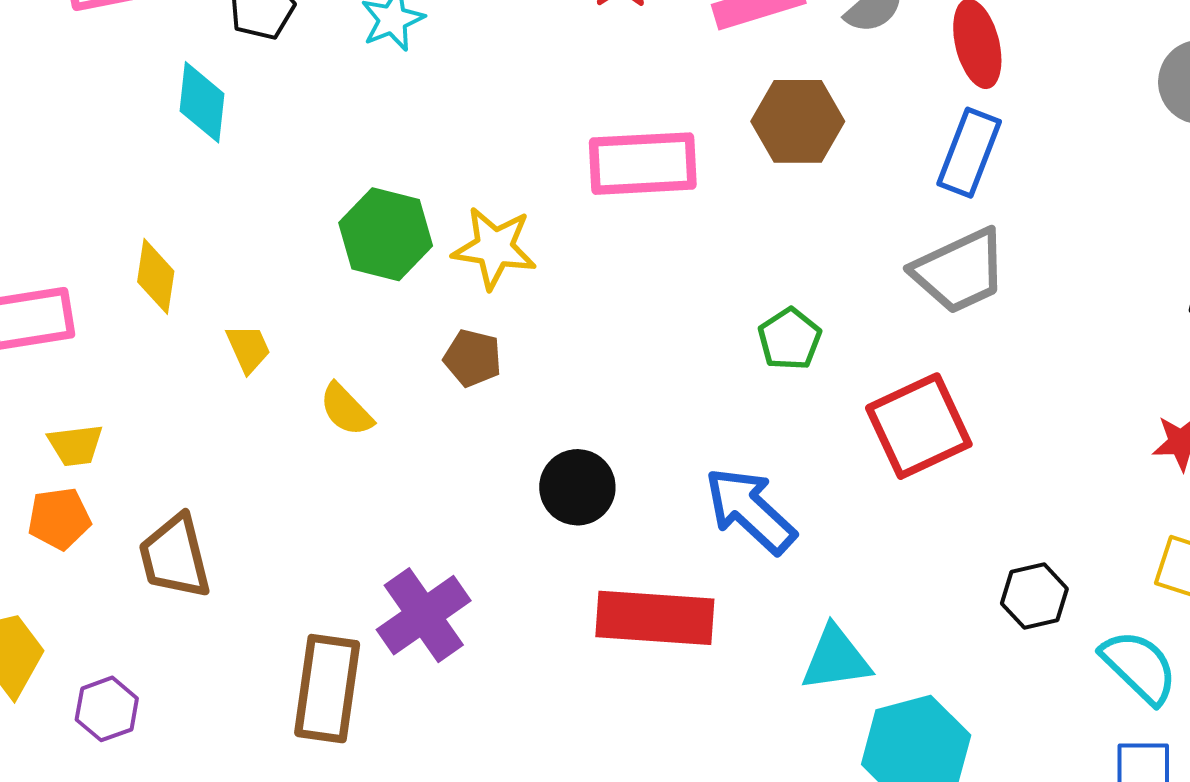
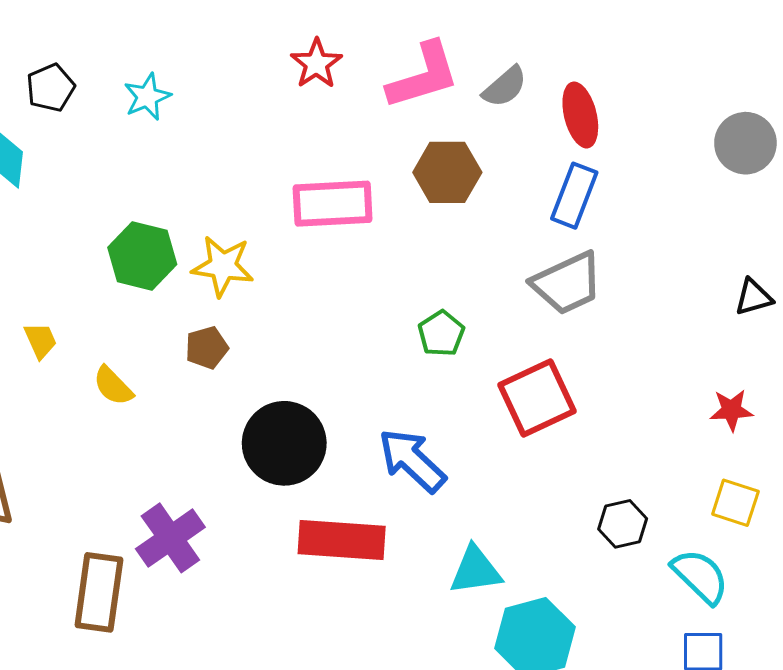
brown pentagon: (473, 358) -> (207, 348), turned -30
black circle: (577, 487) -> (284, 443), size x1.5

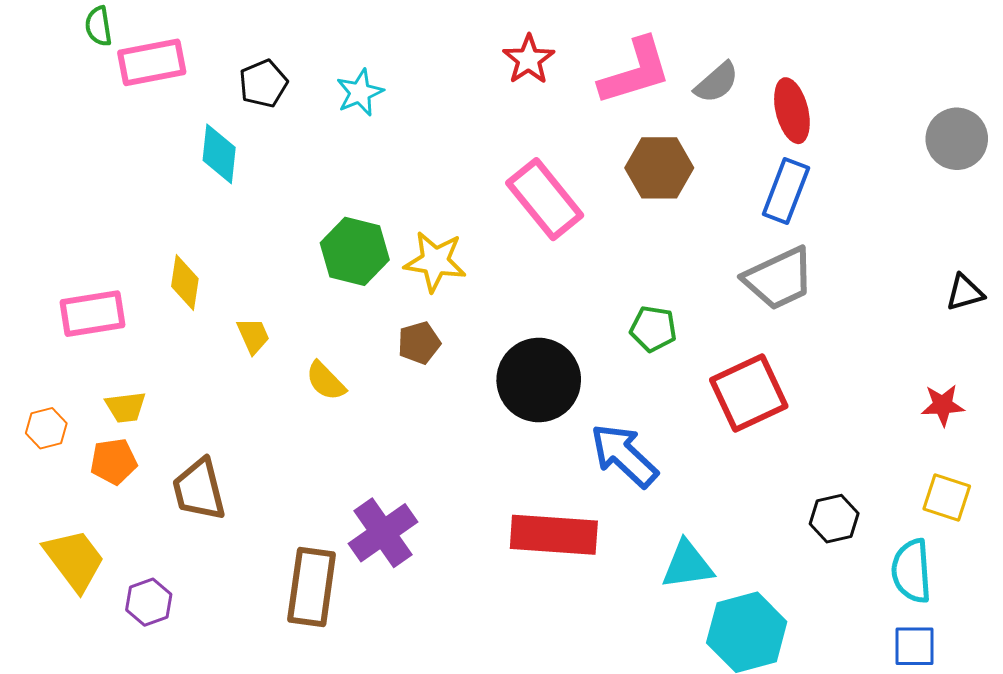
pink rectangle: (333, 204) -> (545, 199), turned 54
green pentagon: (441, 334) -> (653, 329), turned -30
black circle: (284, 443) -> (539, 380), moved
cyan semicircle: (700, 576) -> (912, 571), turned -138

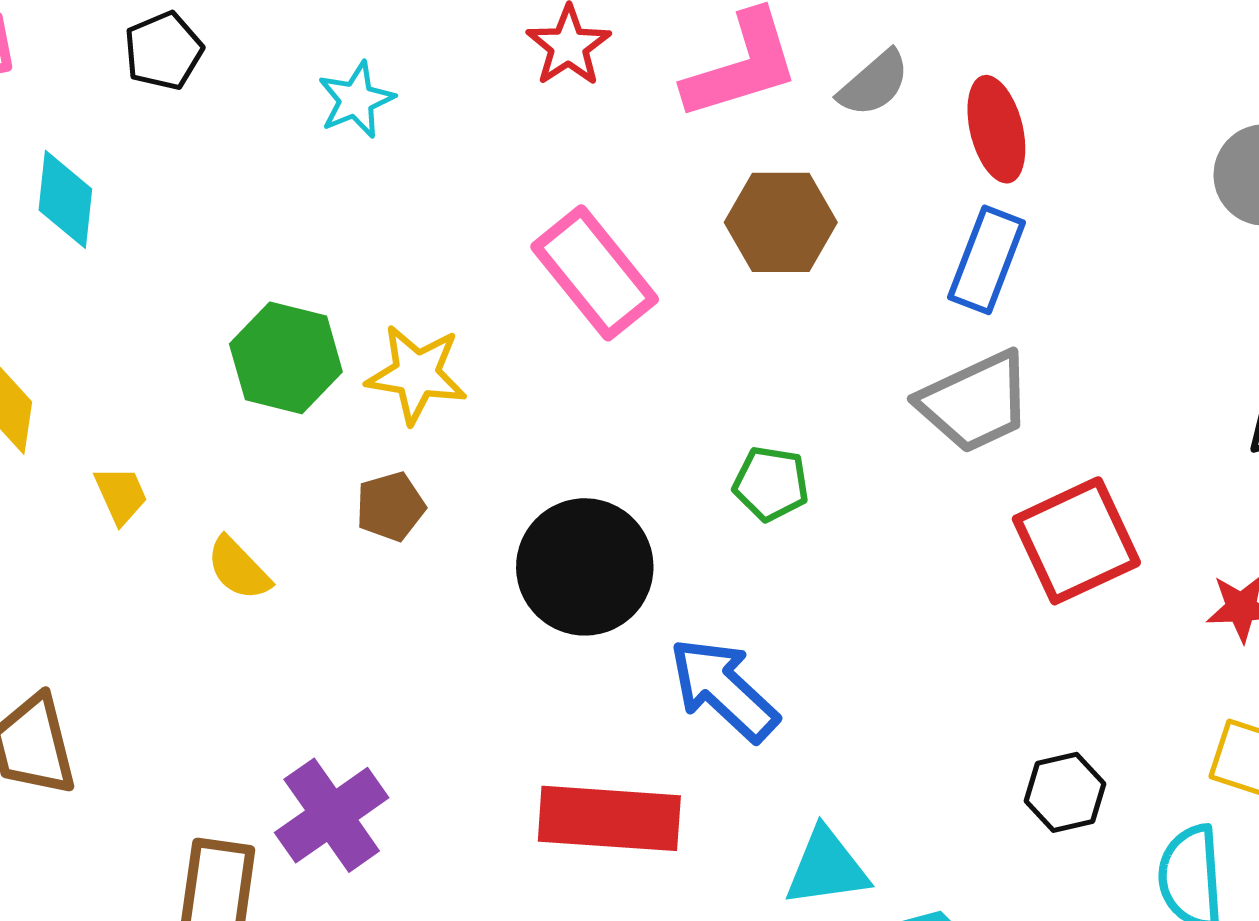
black pentagon: (263, 84) -> (163, 51), moved
cyan star: (360, 93) -> (356, 100), moved
red square: (749, 393) -> (1076, 541), moved

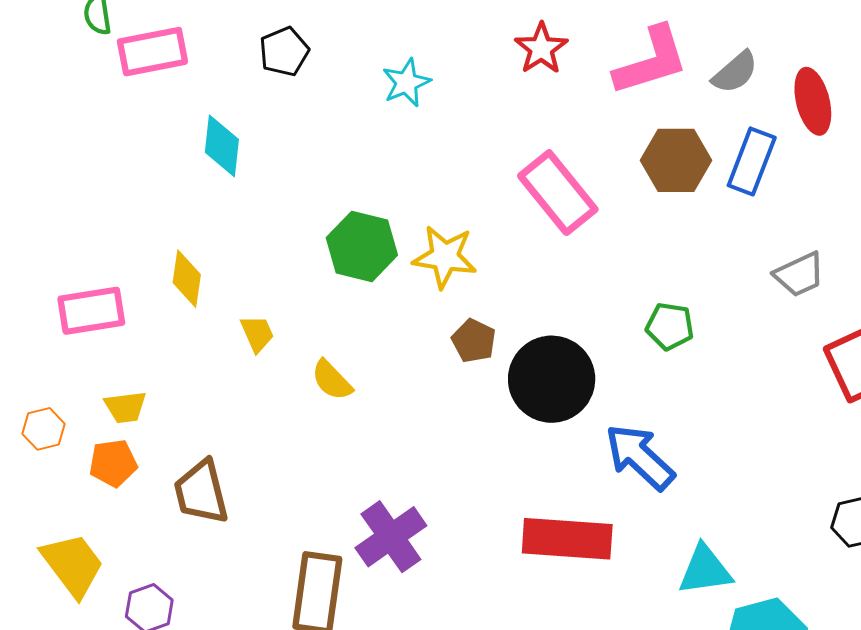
blue rectangle: (987, 260) -> (752, 161), moved
gray trapezoid: (975, 402) -> (799, 274), size x0.7
brown pentagon: (390, 506) -> (474, 341), moved, turned -30

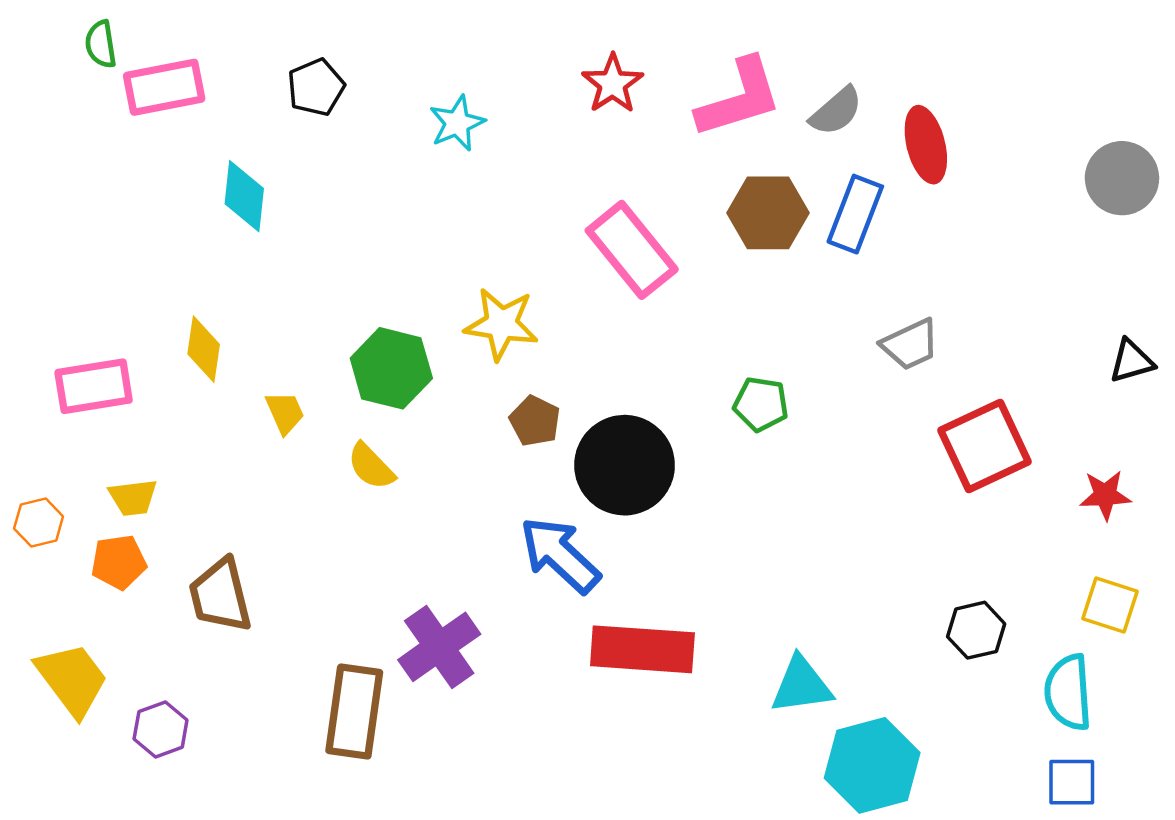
green hexagon: (362, 246) -> (391, 368), moved
blue arrow: (640, 457) -> (560, 555), moved

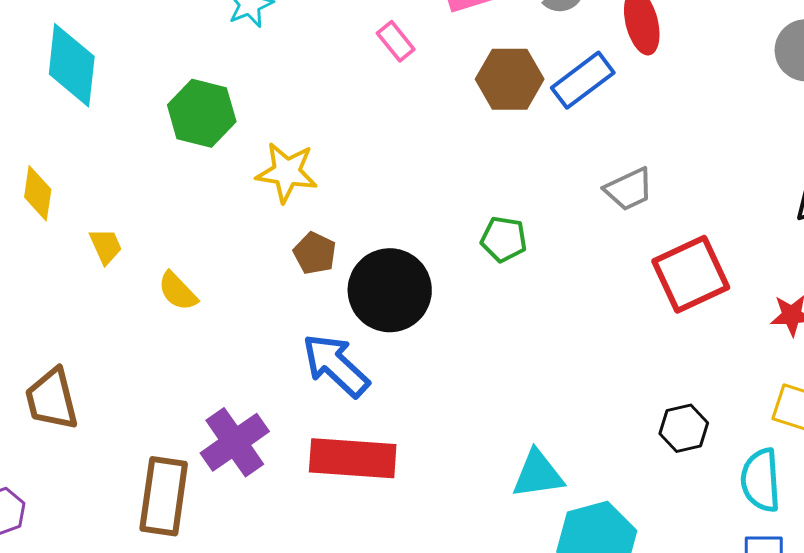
cyan diamond: (244, 196) -> (72, 65), size x1.4
blue rectangle: (855, 214) -> (583, 80), turned 32
pink rectangle: (632, 250) -> (396, 41), moved, size x0.5
green hexagon: (391, 368) -> (202, 113), moved
red rectangle: (642, 649) -> (353, 458), moved

